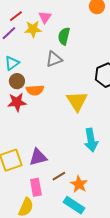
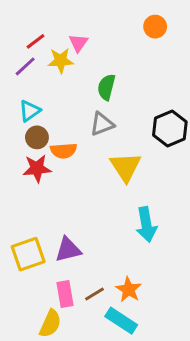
green semicircle: (64, 36) -> (106, 87), moved
gray triangle: (54, 59) -> (102, 124), moved
brown line: (59, 176) -> (95, 294), moved

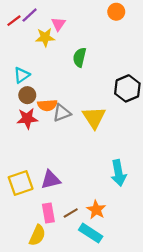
red line: (35, 41) -> (14, 21), moved
purple line: (25, 66) -> (30, 15), moved
gray triangle: (102, 124) -> (62, 113), moved
cyan arrow: (146, 225) -> (118, 173), moved

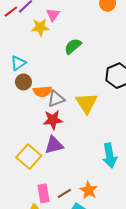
green semicircle: (80, 57) -> (73, 46), turned 36
red star: (27, 118) -> (53, 120), moved
purple triangle: (51, 180) -> (54, 145), moved
yellow square: (21, 183) -> (29, 157), moved, turned -30

